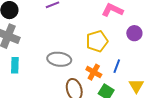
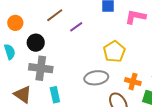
yellow pentagon: (97, 41) -> (114, 52), moved

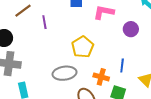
purple line: (76, 27) -> (44, 22), turned -64

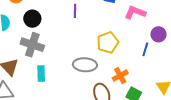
blue line: (122, 65) -> (145, 49), moved
orange cross: (101, 77) -> (120, 76), turned 35

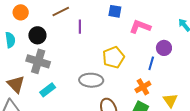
cyan rectangle: (41, 73) -> (48, 90), turned 56
orange cross: (120, 76) -> (143, 87), moved

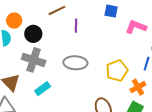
orange circle: (21, 12) -> (14, 21), moved
yellow pentagon: (113, 57) -> (117, 71), moved
gray ellipse: (91, 80) -> (75, 63), moved

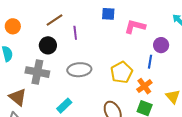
orange circle: (14, 21) -> (13, 26), moved
black circle: (33, 34) -> (48, 45), moved
cyan rectangle: (43, 89) -> (64, 106), moved

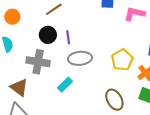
purple line: (75, 33) -> (68, 37), moved
cyan rectangle: (64, 106) -> (65, 85), moved

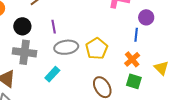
black circle: (48, 35) -> (22, 26), moved
yellow pentagon: (122, 60) -> (97, 49), moved

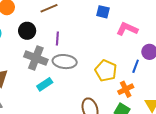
yellow pentagon: (97, 49) -> (106, 71), moved, turned -30
gray cross: (25, 52) -> (36, 58), moved

